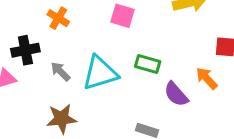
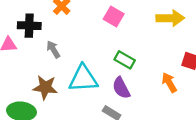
cyan triangle: (100, 73) -> (83, 79), moved
purple semicircle: (176, 94) -> (121, 88), moved

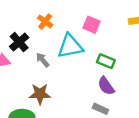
black cross: (29, 26) -> (19, 42), turned -36
cyan triangle: (83, 79) -> (70, 46), moved

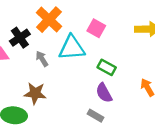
orange cross: (45, 21) -> (49, 20), size x1.6

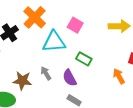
gray arrow: (42, 59) -> (46, 73), moved
purple semicircle: (104, 93) -> (70, 78), moved

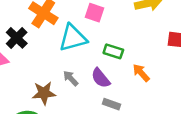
orange arrow: (119, 76) -> (141, 73), moved

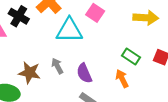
black cross: (17, 38) -> (19, 16), turned -30
green rectangle: (113, 51) -> (131, 56), moved

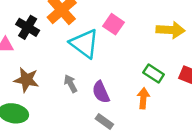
cyan triangle: (69, 30) -> (84, 44), turned 36
brown star: (30, 73) -> (26, 80), moved
orange arrow: (122, 79) -> (143, 98), turned 30

